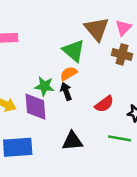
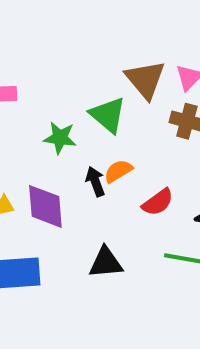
orange semicircle: (69, 74) -> (118, 171), moved
green star: (44, 86) -> (60, 138), moved

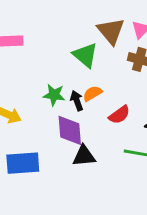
green star: (60, 138) -> (54, 95), moved
purple diamond: (45, 206) -> (70, 130), moved

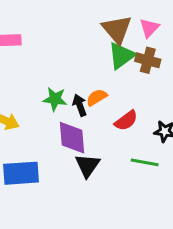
green triangle: (85, 55) -> (121, 56), moved, turned 44
black triangle: (84, 156) -> (87, 165), turned -50

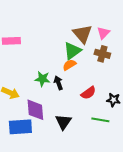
green triangle: (121, 56) -> (72, 51), moved
orange semicircle: (97, 97) -> (69, 65), moved
purple diamond: (72, 138) -> (35, 110), moved

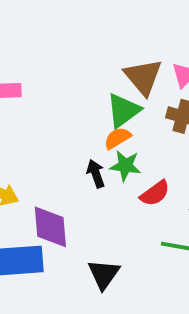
green star: (42, 79) -> (125, 166), moved
black triangle: (63, 122) -> (104, 274), moved

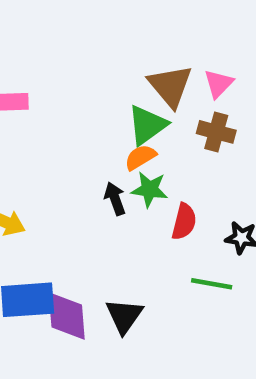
red semicircle: (155, 193) -> (184, 222), turned -40
purple diamond: (50, 227) -> (67, 316), moved

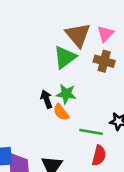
orange semicircle: (140, 157) -> (61, 112), moved, turned -96
red semicircle: (184, 222) -> (99, 155), moved
green line: (212, 284) -> (91, 132), moved

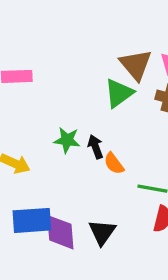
green star: (66, 94) -> (67, 140), moved

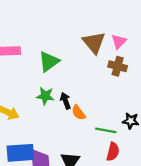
green triangle: (119, 93) -> (49, 62), moved

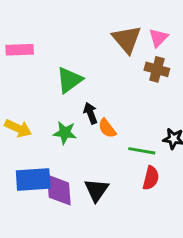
green triangle: (49, 62) -> (69, 80), moved
green star: (45, 96) -> (65, 133), moved

